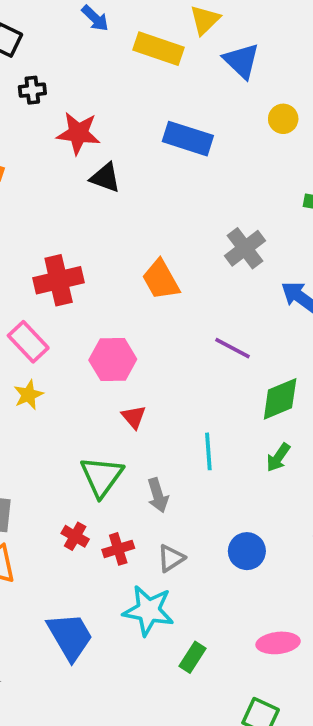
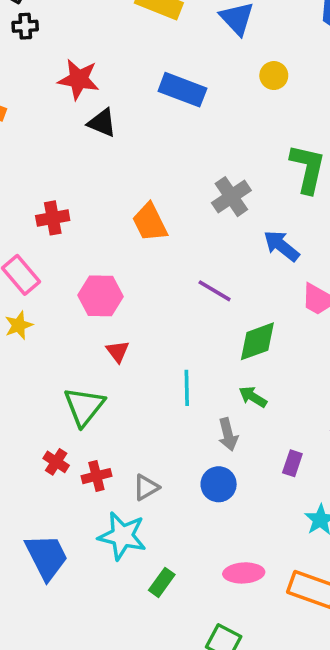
black cross: (32, 90) -> (25, 26), moved
red cross: (59, 280) -> (53, 218), size x0.7
green arrow: (278, 457) -> (253, 397), turned 84
gray arrow: (158, 495) -> (228, 435), moved

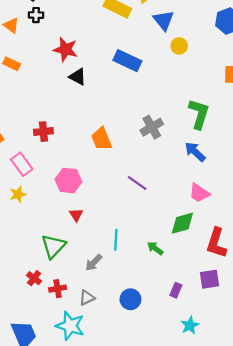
yellow circle: (274, 76) -> (179, 46), moved
blue arrow: (281, 246) -> (195, 152), moved
green diamond: (257, 341) -> (182, 223), moved
gray arrow: (228, 435) -> (94, 263), moved, turned 54

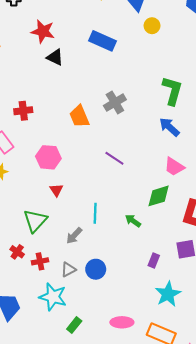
gray cross: (152, 127) -> (115, 103), moved
blue circle: (130, 299) -> (96, 269), moved
cyan star: (190, 325) -> (168, 294), size x1.4

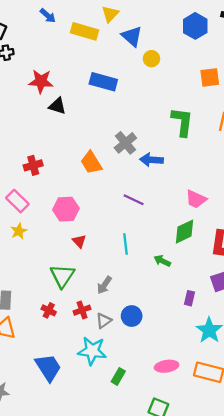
blue arrow: (169, 127) -> (151, 160), moved, turned -30
cyan line: (95, 213) -> (125, 244), moved
red cross: (40, 261) -> (82, 310), moved

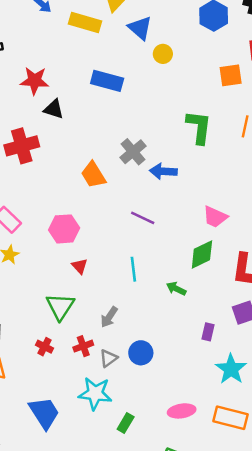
red cross: (33, 165) -> (22, 146), moved, size x1.5

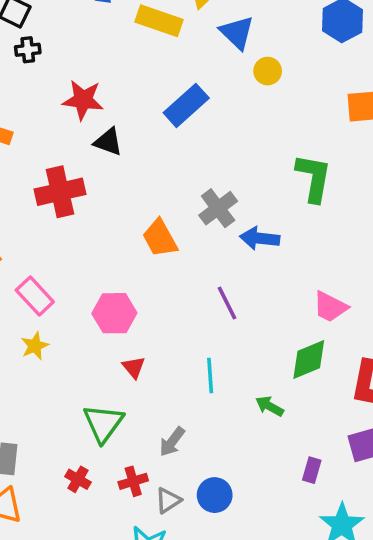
blue rectangle: (107, 81) -> (186, 105), turned -60
purple line: (143, 218) -> (227, 303), turned 35

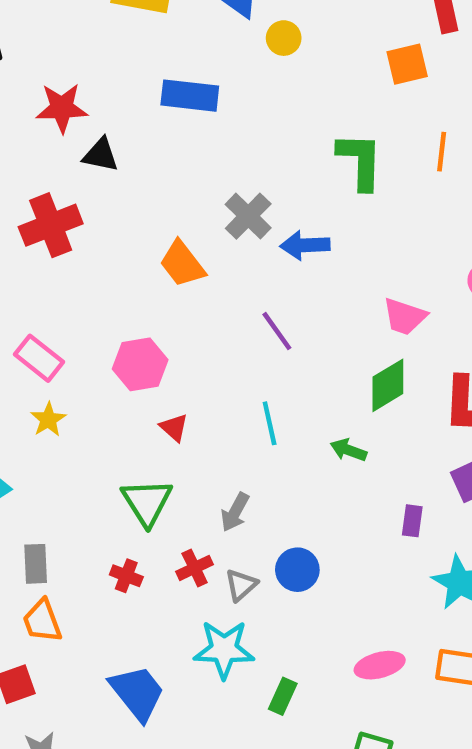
blue rectangle: (186, 105) -> (190, 96), turned 57

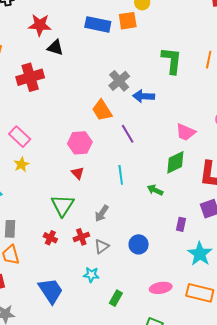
orange square: (407, 64) -> (128, 21), moved
orange trapezoid: (182, 264) -> (102, 110), moved
pink hexagon: (140, 364) -> (80, 143), moved
blue circle: (297, 570) -> (139, 244), moved
cyan star: (224, 649) -> (91, 275), size x0.6

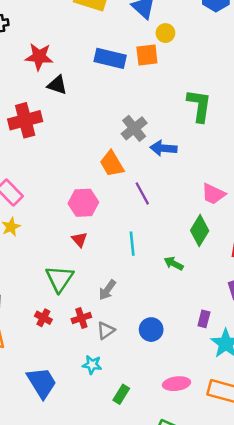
green diamond: (175, 162) -> (200, 231), turned -35
purple rectangle: (181, 224) -> (204, 319), moved

